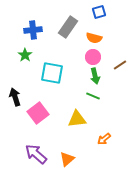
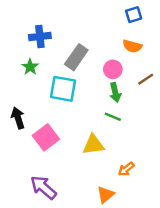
blue square: (99, 12) -> (134, 15), moved
gray rectangle: (68, 27) -> (76, 57), moved
orange semicircle: (94, 38) -> (132, 46), moved
orange triangle: (67, 159) -> (106, 195), moved

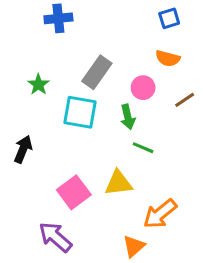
blue cross: (40, 36) -> (58, 18), moved
green arrow: (115, 92) -> (128, 117), moved
black arrow: (18, 118) -> (23, 149), turned 40
pink square: (46, 137) -> (74, 192), moved
orange arrow: (126, 169) -> (160, 214), size x1.6

